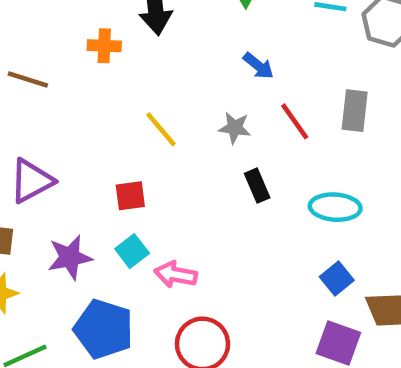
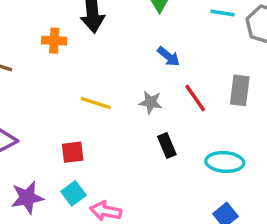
yellow line: (161, 129) -> (96, 103), turned -32

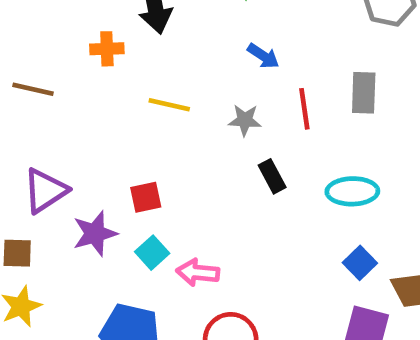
red line: (195, 98) -> (304, 109), turned 32
yellow line: (96, 103) -> (169, 105), moved
purple star: (27, 198) -> (95, 234), moved

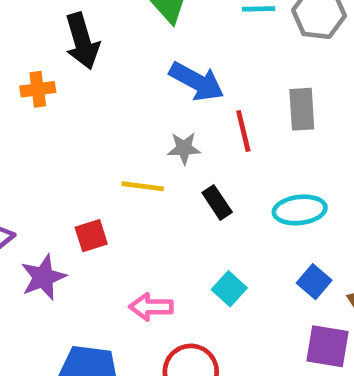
blue arrow: (263, 56) -> (197, 82), size x1.6
yellow line: (169, 105) -> (143, 186), moved
cyan square: (152, 253) -> (229, 289), moved

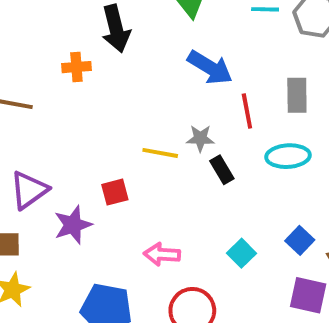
gray star: (184, 148) -> (200, 138), moved
cyan ellipse: (300, 210) -> (288, 156), moved
cyan square: (229, 289) -> (241, 253), moved

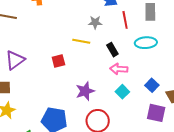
gray star: (200, 138) -> (95, 22), moved
purple star: (73, 225) -> (85, 91), moved
pink arrow: (162, 254) -> (119, 69), moved

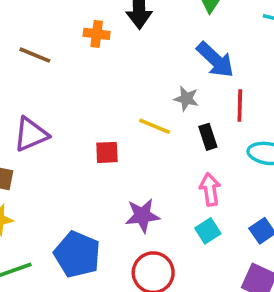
black rectangle: (112, 50) -> (208, 137), moved
pink arrow: (119, 69) -> (210, 189), turned 66

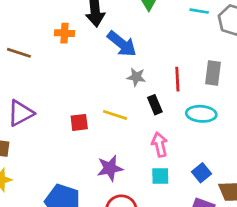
blue arrow: (215, 60) -> (122, 44), moved
yellow line: (155, 126) -> (115, 115), moved
cyan square: (208, 231) -> (160, 176), turned 36

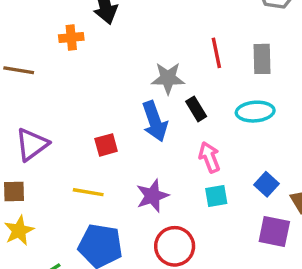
blue arrow: (122, 44) -> (155, 121), moved, turned 40
gray star: (136, 77) -> (168, 78), size x1.4
red line: (177, 79) -> (216, 53), moved
yellow line: (115, 115) -> (88, 192), moved

